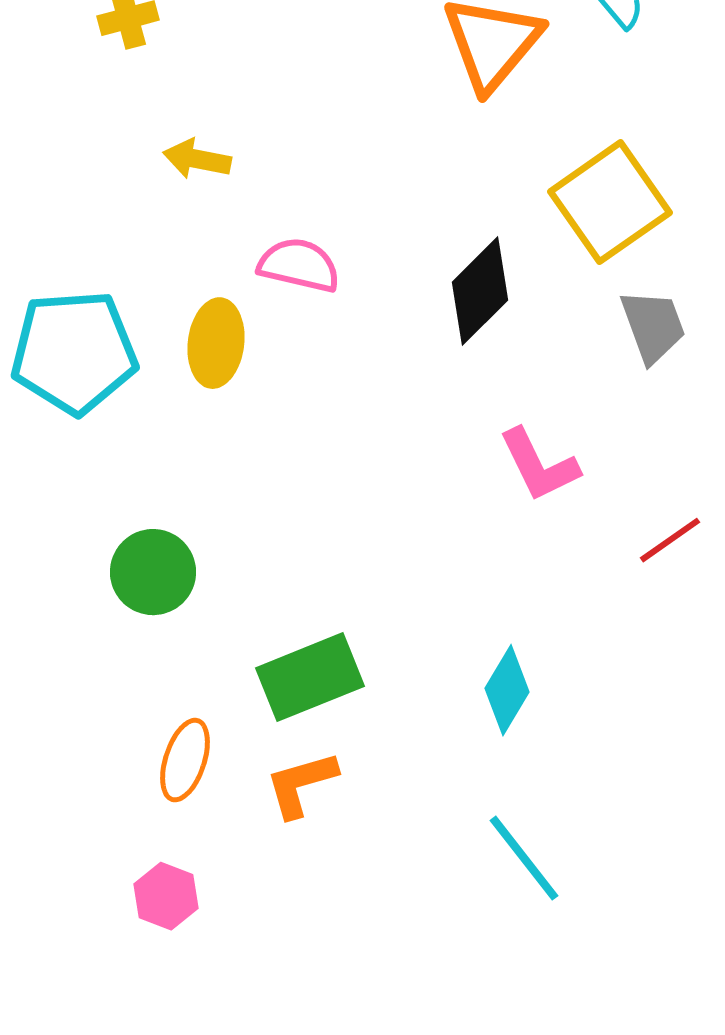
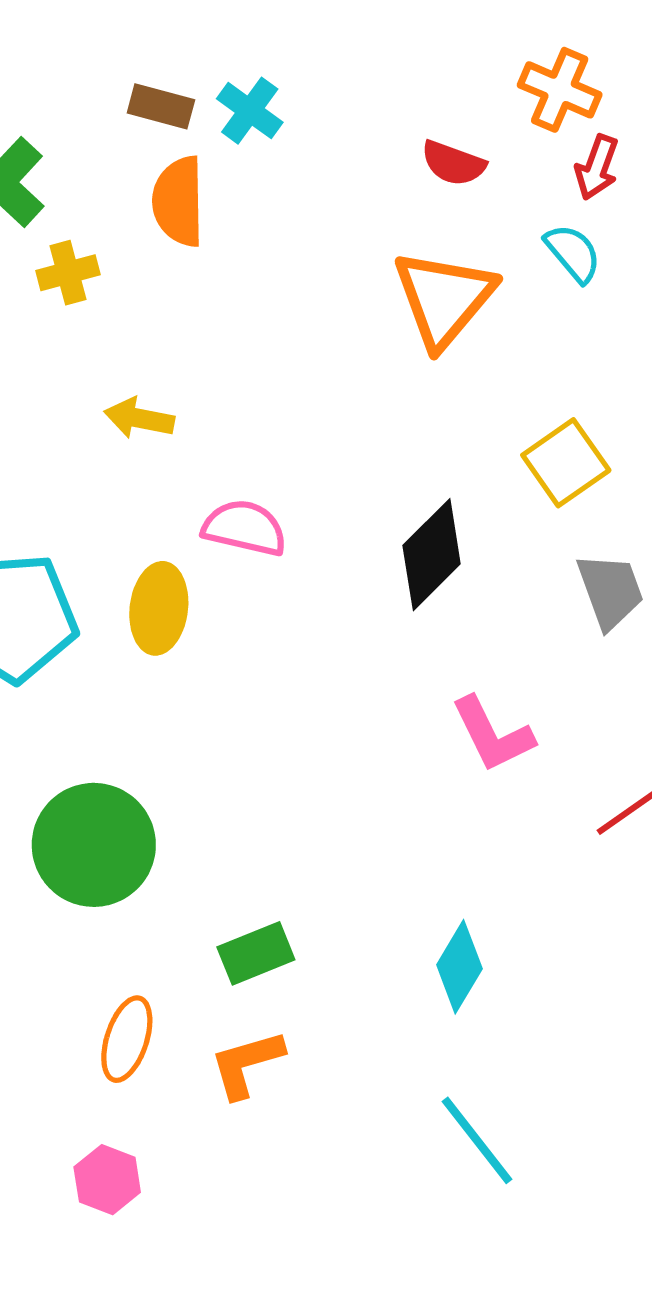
yellow square: (610, 202) -> (566, 463), size x0.7
green circle: (153, 572) -> (94, 845), size x1.4
green rectangle: (310, 677) -> (256, 953), size x0.7

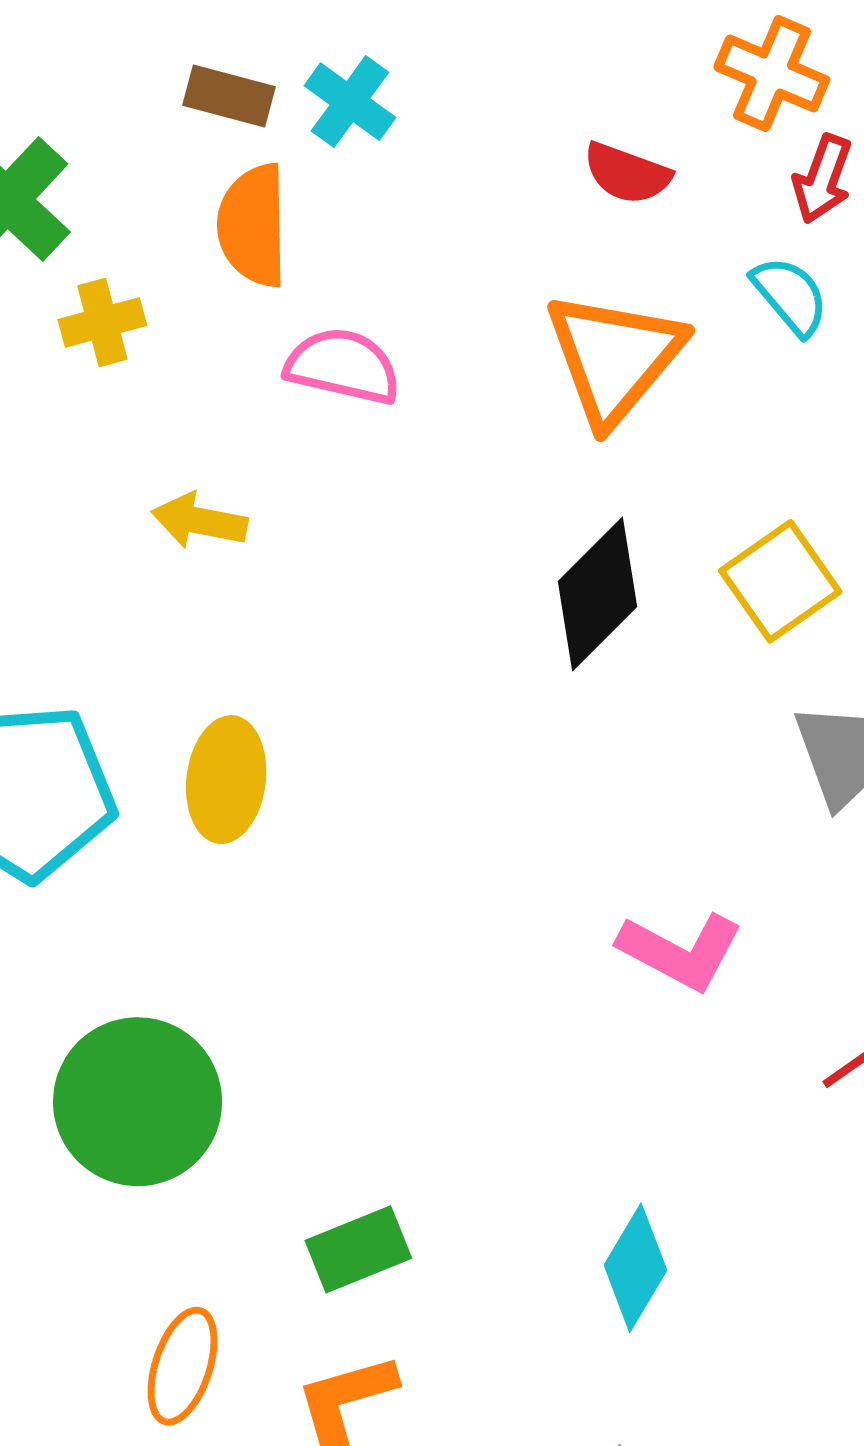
pink semicircle: (245, 528) -> (343, 366), moved
black diamond: (432, 555) -> (598, 594), moved
pink L-shape: (492, 734) -> (680, 951), turned -36

